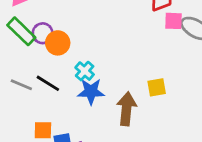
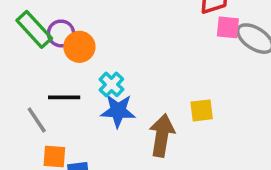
black line: (48, 83) -> (64, 97), turned -35
gray line: (21, 85) -> (37, 120), moved, turned 30

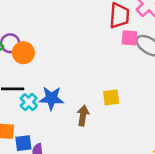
cyan cross: (111, 84) -> (29, 102), moved
brown arrow: (162, 135) -> (83, 116), size x0.7

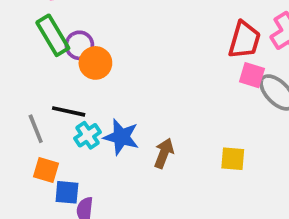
yellow square: (111, 97) -> (233, 159), moved
brown arrow: (83, 116) -> (164, 153), moved

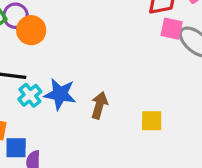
yellow square: (233, 159) -> (152, 121), moved

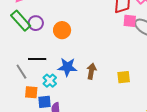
orange circle: (31, 30) -> (62, 30), moved
cyan cross: (30, 95) -> (50, 81), moved

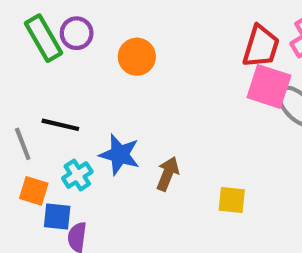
pink square: (130, 21) -> (269, 86), size x1.5
purple circle: (36, 23) -> (77, 33), moved
orange circle: (62, 30) -> (137, 57), moved

